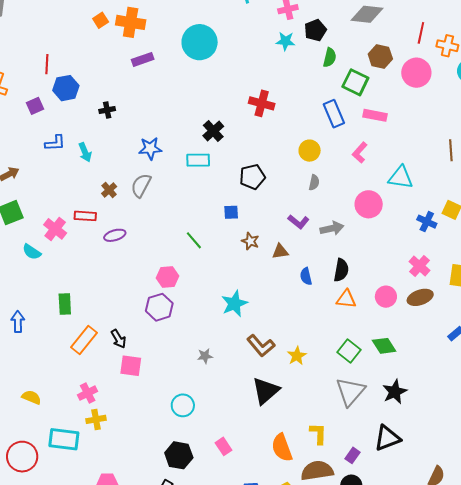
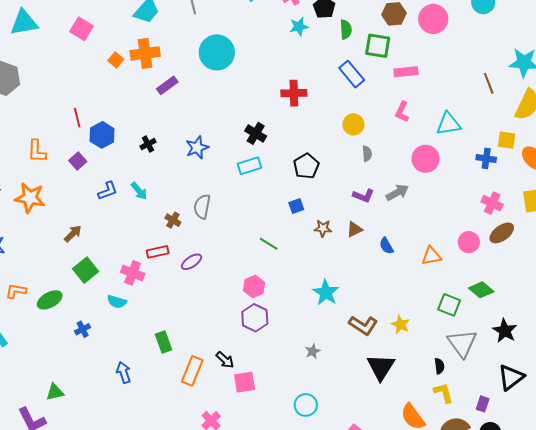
blue rectangle: (334, 114) -> (352, 74), moved
blue star: (150, 148) -> (197, 148), moved
black semicircle: (341, 270) -> (439, 366), moved, size x0.7

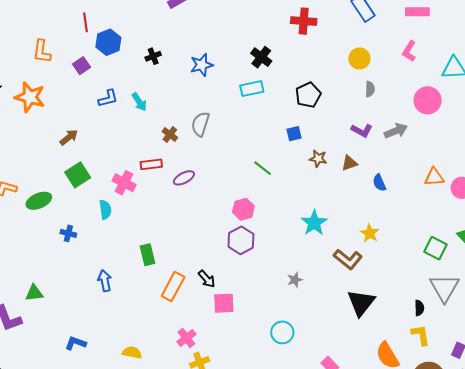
orange triangle: (431, 256) -> (434, 177), moved
cyan semicircle: (117, 302) -> (105, 210), turned -120
yellow star: (401, 325) -> (370, 233), moved
blue cross: (83, 329) -> (68, 233), turned 35

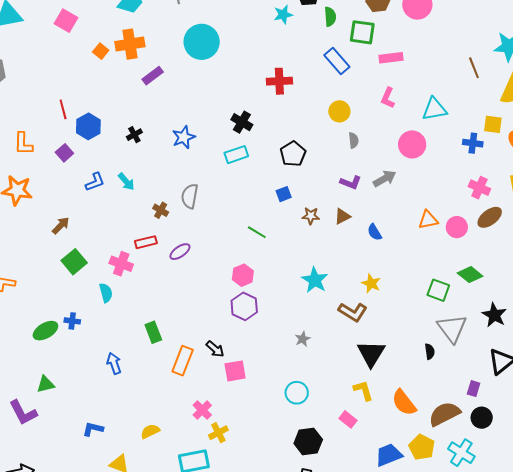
green ellipse: (39, 201) -> (45, 331), moved
yellow L-shape: (421, 335) -> (363, 390), moved
yellow semicircle: (132, 353) -> (150, 431), turned -30

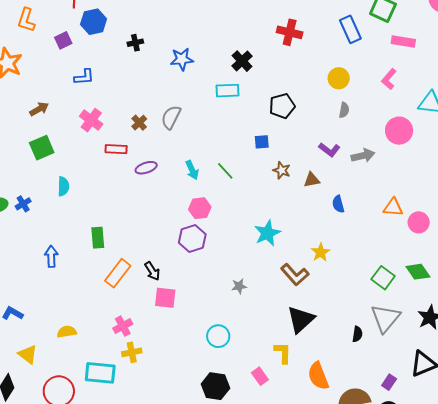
cyan arrow: (126, 182) -> (192, 170), moved
pink cross: (121, 264) -> (91, 120), moved
blue cross: (72, 321) -> (23, 204), turned 35

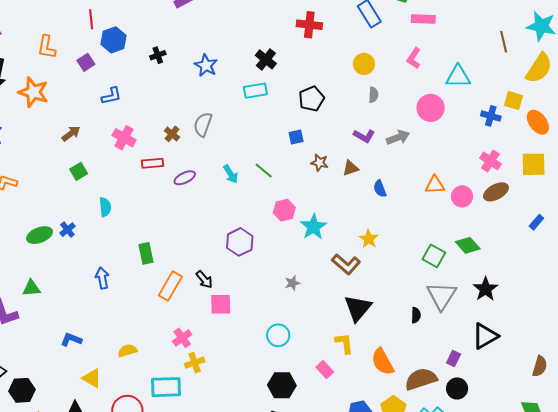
blue star: (182, 59) -> (206, 65), turned -30
green square: (42, 148) -> (79, 171), size x0.7
pink hexagon: (200, 208) -> (284, 210), moved

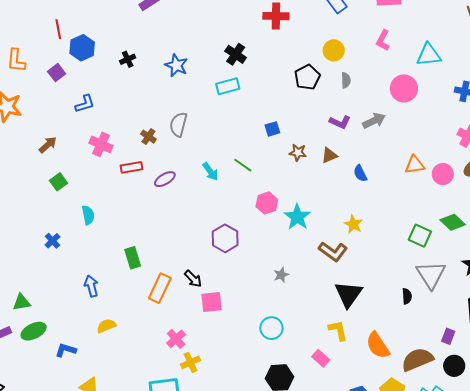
black pentagon: (311, 99) -> (307, 77), moved
green ellipse: (40, 235) -> (34, 331), moved
yellow semicircle: (127, 351) -> (106, 326), moved

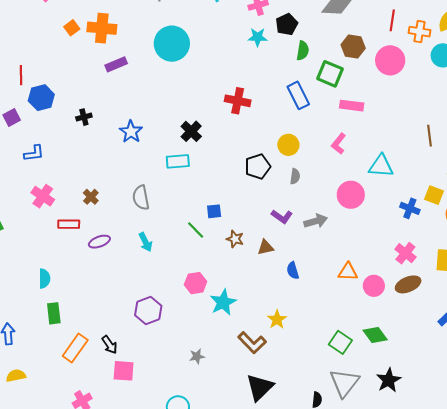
gray semicircle: (178, 124) -> (141, 198), moved, turned -35
green line: (243, 165) -> (196, 230), moved
cyan semicircle: (88, 215) -> (44, 278), moved

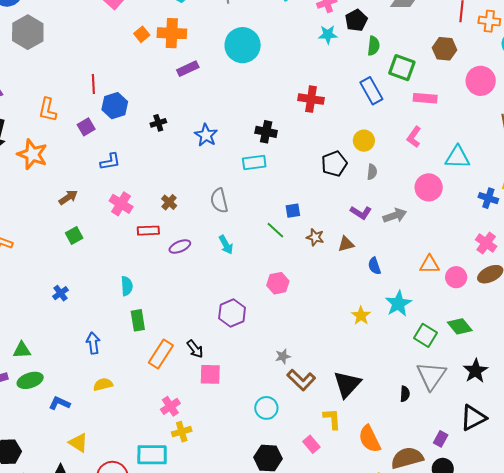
brown hexagon: (353, 46) -> (444, 49), moved
pink circle: (390, 60) -> (481, 81), moved
black cross: (191, 131) -> (266, 132), turned -30
cyan star: (223, 302) -> (398, 304), moved
brown L-shape: (252, 343) -> (301, 380), moved

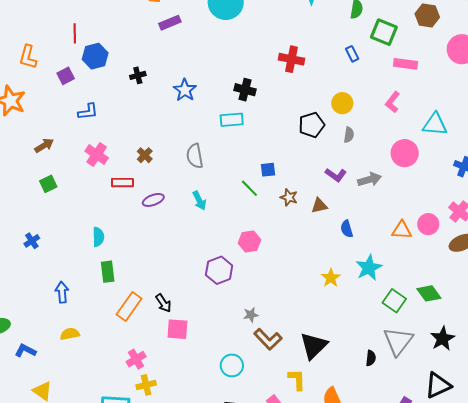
blue rectangle: (371, 91) -> (352, 54), size x0.6
pink circle: (456, 277) -> (428, 224), moved
purple hexagon: (232, 313) -> (219, 270), moved

